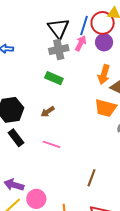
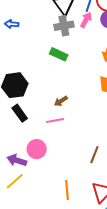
brown arrow: (48, 112) -> (61, 101), moved
pink line: (51, 144) -> (55, 120), turned -30
pink circle: (36, 199) -> (37, 149), moved

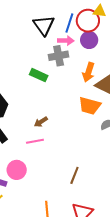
pink arrow: (86, 20) -> (66, 41), turned 63
gray cross: (64, 26) -> (59, 56), moved

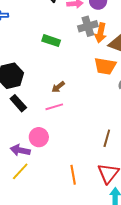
gray cross: (59, 56) -> (88, 26), moved
brown line: (74, 175) -> (107, 138), moved

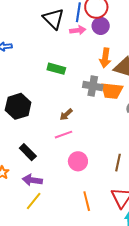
gray cross: (88, 26) -> (93, 86), moved, turned 30
black rectangle: (18, 103) -> (28, 152), moved
pink circle: (39, 137) -> (78, 161), moved

